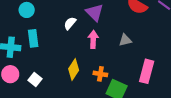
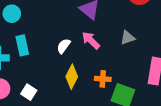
white semicircle: (70, 23) -> (64, 46), moved
pink arrow: (93, 39) -> (91, 40), turned -42

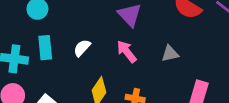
white semicircle: (64, 46) -> (82, 48), moved

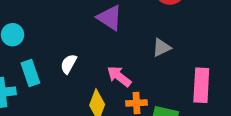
pink arrow: (127, 51) -> (119, 76), moved

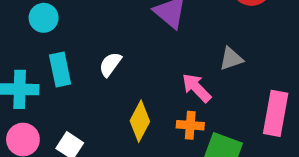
pink arrow: (119, 76) -> (197, 88), moved

